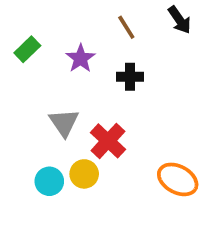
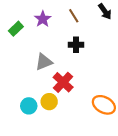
purple star: (80, 58) -> (43, 19), moved
gray triangle: (64, 123) -> (44, 62), moved, turned 42

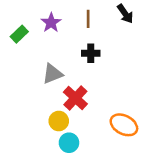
brown line: (74, 16) -> (88, 19), turned 32
cyan circle: (29, 106) -> (69, 143), moved

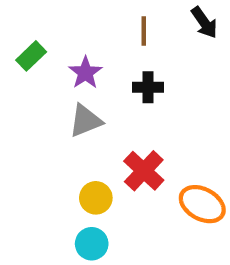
purple star: (51, 23) -> (85, 73), moved
red cross: (75, 98) -> (144, 171), moved
cyan circle: (69, 143) -> (92, 244), moved

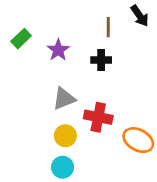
brown line: (144, 31) -> (108, 27), moved
gray triangle: (85, 121) -> (64, 99), moved
red cross: (144, 171) -> (98, 117), turned -32

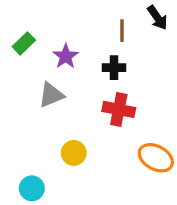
gray triangle: (64, 99) -> (51, 95), moved
red cross: (98, 117) -> (119, 109), moved
cyan circle: (63, 167) -> (32, 188), moved

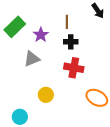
brown line: (122, 31) -> (67, 22), moved
green rectangle: (24, 43) -> (15, 27), size x1.5

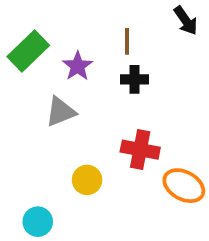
red cross: (74, 68) -> (140, 150), moved

